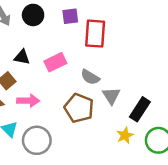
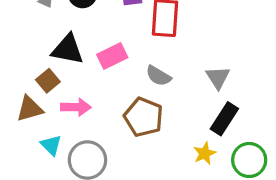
black triangle: (22, 57) -> (68, 49), size x1.5
gray triangle: (111, 96) -> (218, 77), moved

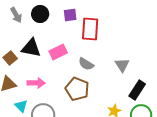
brown square: (48, 81) -> (10, 58), moved
black rectangle: (224, 119) -> (137, 90), moved

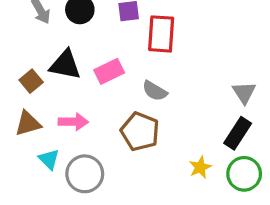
gray triangle: (122, 65) -> (244, 93), moved

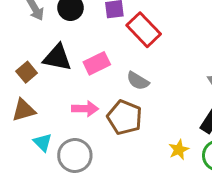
red rectangle: (161, 34) -> (144, 30), turned -48
pink arrow: (73, 122) -> (85, 109), moved

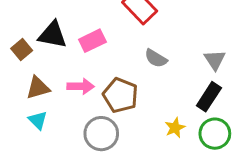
gray semicircle: (138, 81) -> (156, 58), moved
brown triangle: (24, 110) -> (38, 88), moved
gray circle: (75, 155) -> (101, 134), moved

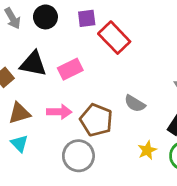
gray semicircle: (156, 58) -> (135, 104), moved

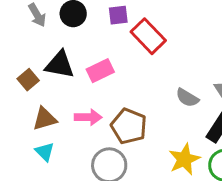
gray semicircle: (135, 104) -> (187, 98), moved
yellow star: (147, 150) -> (184, 159), size x1.5

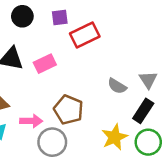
red rectangle: (148, 36) -> (85, 35), turned -72
pink arrow: (88, 117) -> (31, 121), moved

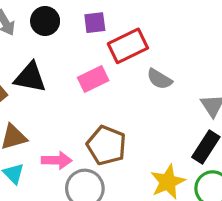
pink rectangle: (45, 64) -> (93, 79), moved
gray semicircle: (117, 86) -> (159, 79), moved

